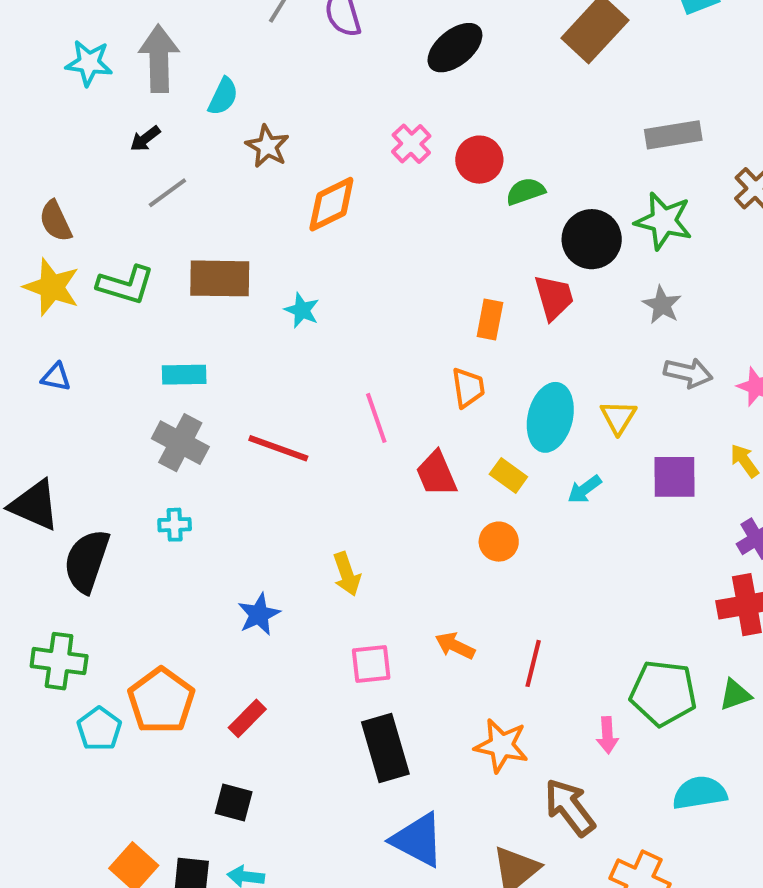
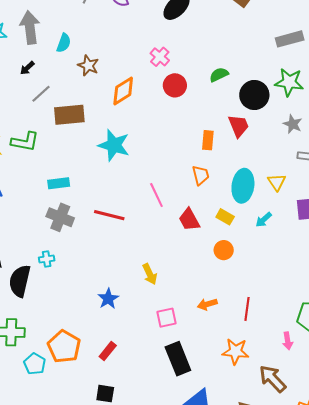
red circle: (479, 160) -> (175, 85), moved
brown rectangle: (220, 278) -> (69, 115), moved
cyan star: (302, 310) -> (114, 145), size x1.8
cyan cross: (175, 525) -> (47, 259), moved
orange arrow: (455, 646) -> (207, 304), turned -36

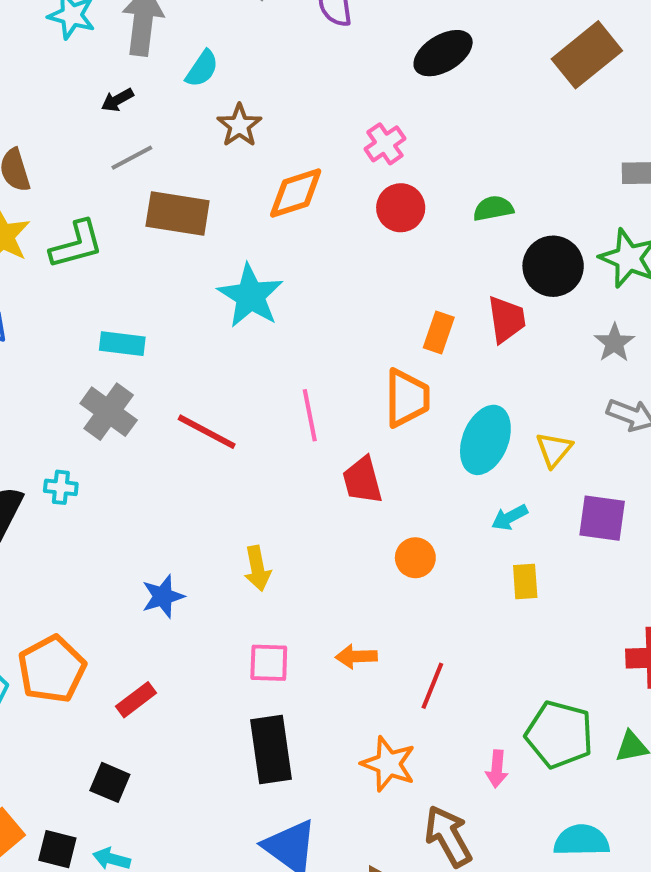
green L-shape: (25, 142) -> (76, 245), turned -40
orange trapezoid: (201, 175) -> (407, 398), size x1.4
yellow rectangle: (225, 217) -> (525, 581), moved, turned 42

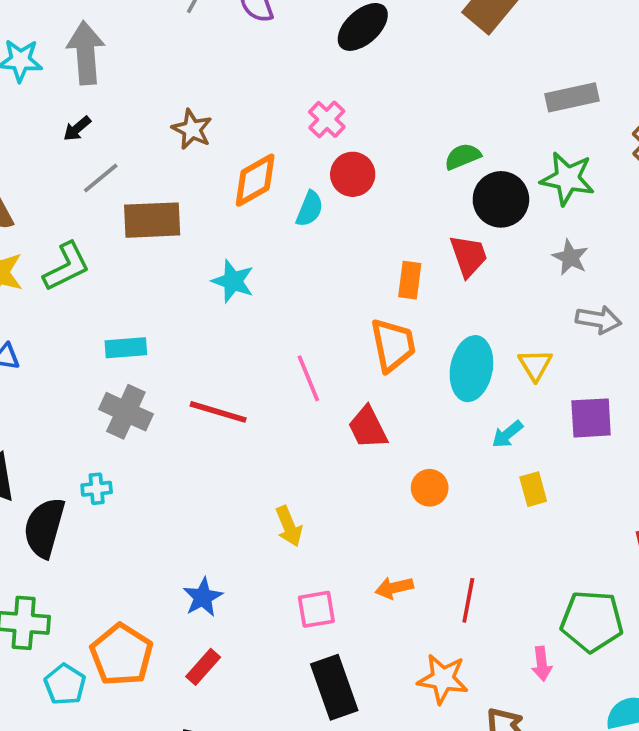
cyan semicircle: (202, 69) -> (310, 209), moved
green semicircle: (493, 208) -> (463, 156), moved
cyan star: (250, 296) -> (233, 281), size x0.7
blue star: (163, 596) -> (203, 597), moved

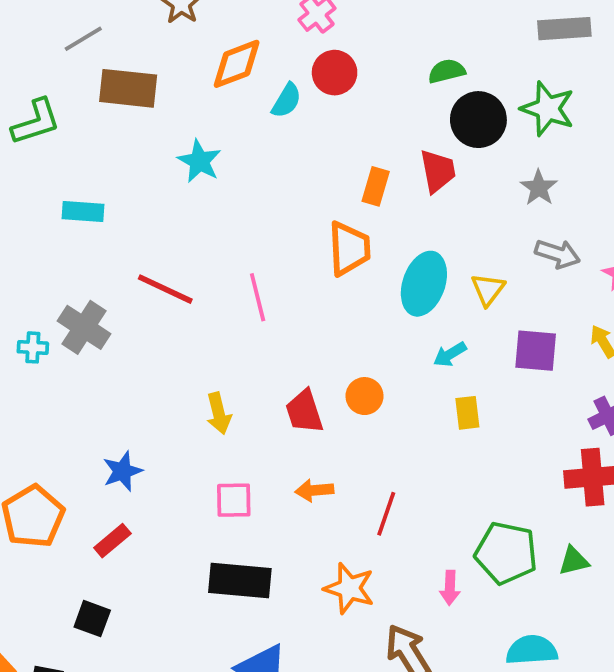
pink line: (308, 378) -> (258, 297), moved
gray cross: (126, 412) -> (84, 327), moved
red trapezoid: (368, 427) -> (304, 412), moved
black rectangle: (334, 687) -> (240, 580), turned -74

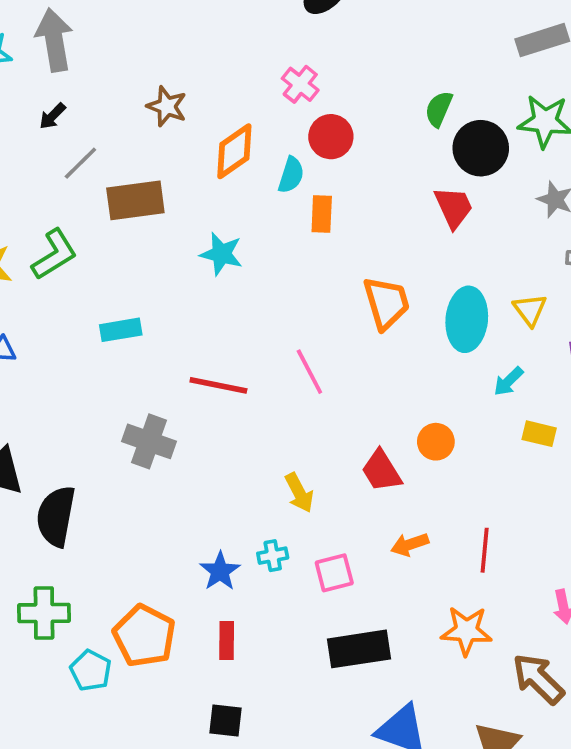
green semicircle: (447, 71) -> (439, 109), turned -39
orange rectangle: (376, 186) -> (322, 214), moved
cyan cross: (33, 347) -> (273, 556), moved
yellow rectangle: (467, 413) -> (539, 434), turned -56
red rectangle: (112, 541) -> (227, 640), turned -36

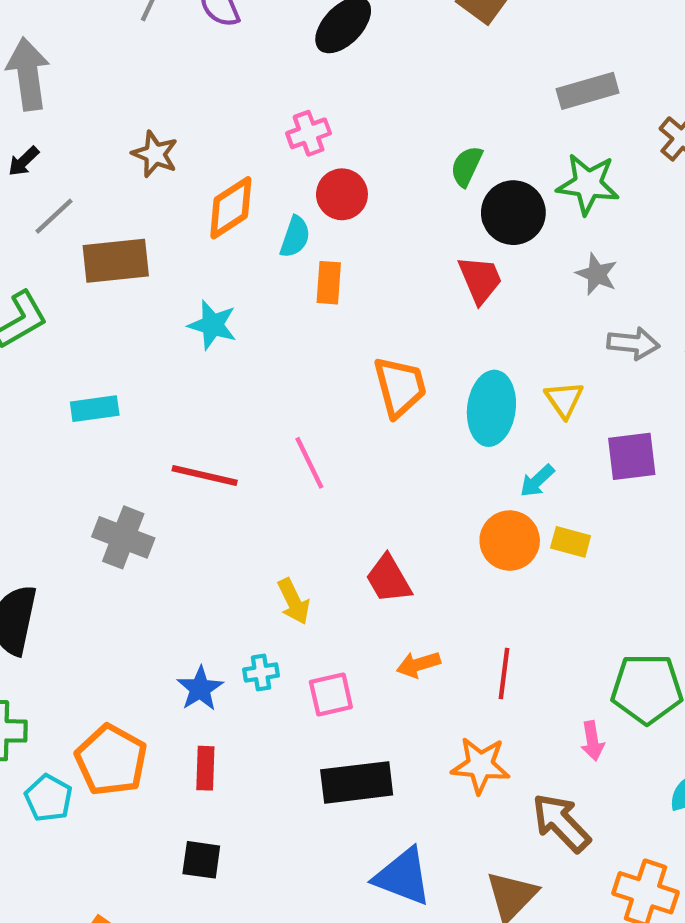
pink cross: (300, 84) -> (309, 133), turned 30
orange circle: (436, 442) -> (510, 541), moved, size x1.4

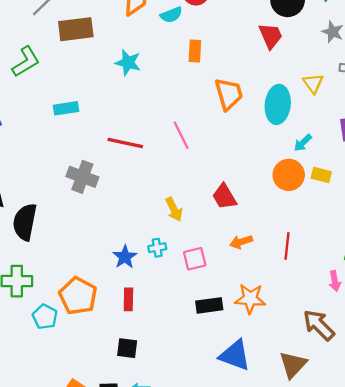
cyan semicircle: (295, 237) -> (171, 15), turned 50
orange rectangle: (329, 283) -> (195, 51), moved
yellow triangle: (564, 399) -> (313, 83), moved
orange star: (480, 765) -> (250, 299), moved
black rectangle: (357, 782) -> (209, 305), size x0.7

